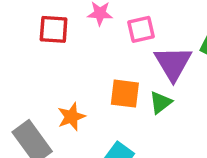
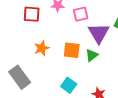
orange star: (71, 117) -> (42, 48), moved

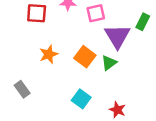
orange square: (72, 50) -> (85, 57), turned 30
gray rectangle: (20, 77) -> (22, 89), size x0.6

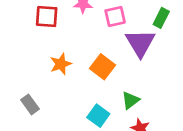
green rectangle: (143, 22) -> (161, 18), moved
green triangle: (109, 63) -> (130, 100), moved

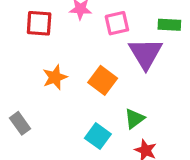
green rectangle: (161, 18) -> (169, 25), turned 66

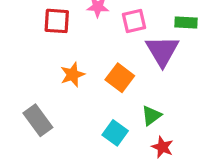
gray rectangle: (20, 123) -> (38, 120), size x1.4

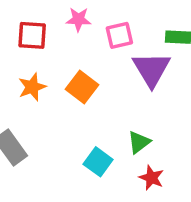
orange star: (73, 75) -> (32, 87), moved
orange square: (120, 78) -> (82, 87), moved

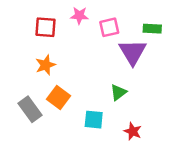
orange square: (82, 87) -> (59, 98), moved
green triangle: (139, 142) -> (118, 92), moved
cyan square: (98, 162) -> (94, 120), turned -30

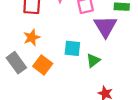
gray rectangle: (30, 109) -> (16, 63), moved
cyan square: (94, 120) -> (72, 48), moved

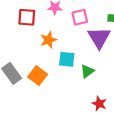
orange star: (32, 37) -> (48, 40), moved

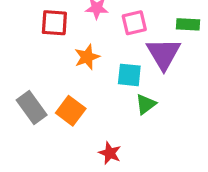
cyan square: (67, 59) -> (129, 75), moved
red star: (99, 104) -> (110, 153), moved

